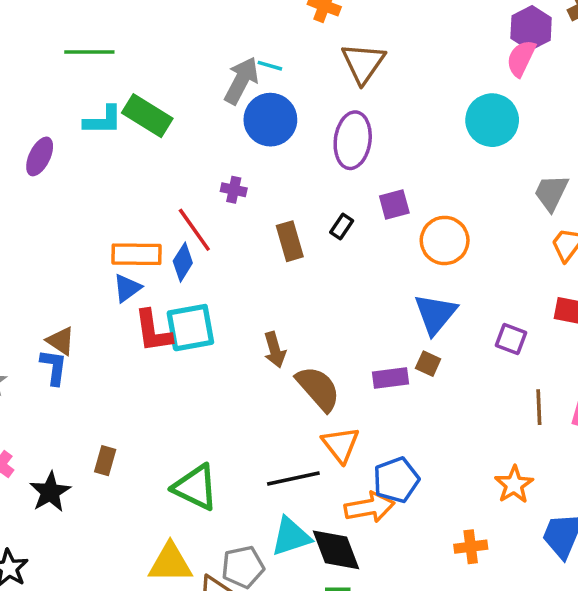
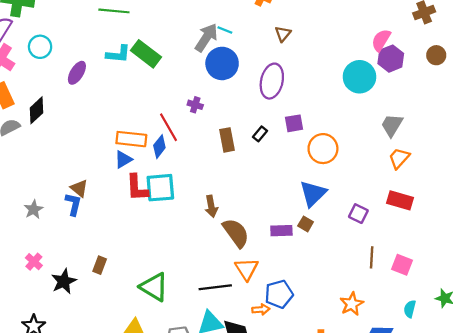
purple hexagon: (531, 28) -> (391, 59), moved
brown triangle: (363, 63) -> (283, 34), size x0.6
orange arrow: (370, 507) -> (261, 309), size x0.6

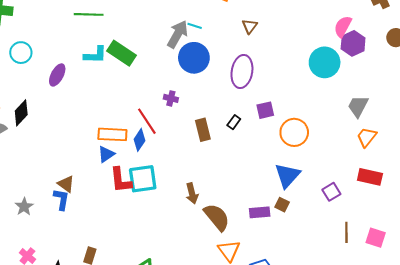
purple square: (358, 214) -> (331, 192), turned 36

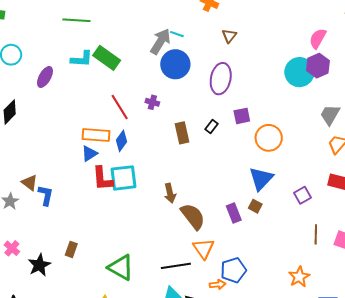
purple hexagon: (353, 43) -> (318, 66), moved
red line: (147, 121) -> (120, 107), moved
brown triangle: (66, 184) -> (30, 183), moved
purple rectangle: (260, 212) -> (234, 213), turned 72

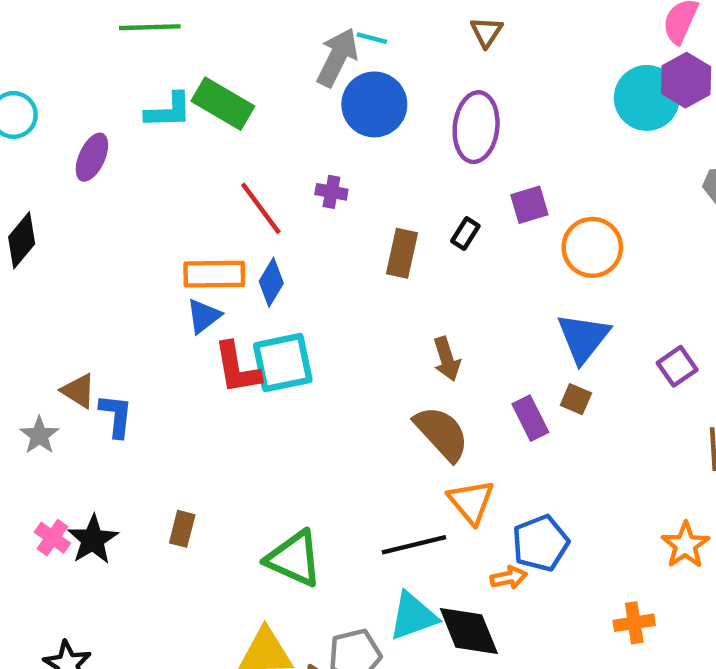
brown rectangle: (182, 133) -> (402, 253), turned 30
brown arrow: (170, 193) -> (447, 359), moved
black star: (39, 265) -> (93, 540), moved

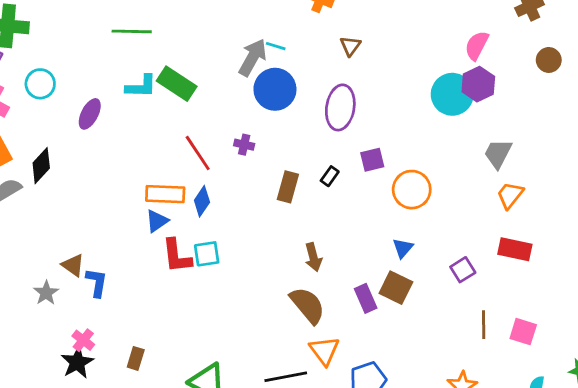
blue triangle: (583, 338) -> (403, 248), size x0.6
cyan square: (283, 363) -> (207, 254), size x0.7
brown square: (576, 399) -> (396, 288), size x1.6
pink cross: (52, 538) -> (83, 340), moved

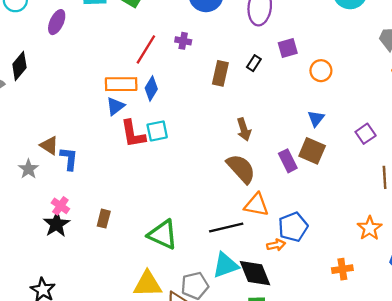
red line: (198, 153) -> (146, 49), turned 68
orange circle: (412, 190) -> (321, 71), size x0.7
orange triangle: (324, 351) -> (256, 205), turned -40

